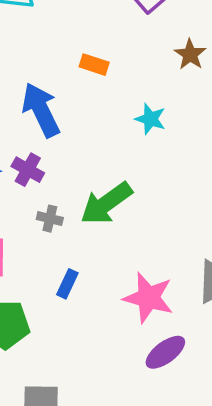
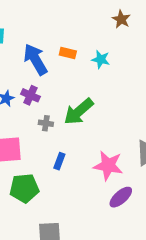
orange rectangle: (94, 65) -> (68, 53), moved

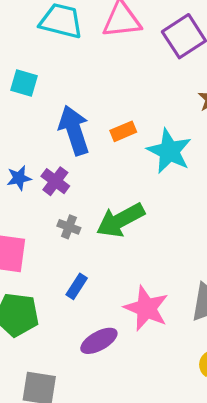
orange rectangle: (68, 53) -> (123, 131), turned -49
cyan star: (101, 59) -> (169, 151), size x1.6
purple ellipse: (121, 197) -> (99, 341), moved

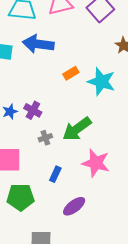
blue arrow: (74, 130) -> (38, 44), moved, turned -56
gray cross: (69, 227) -> (45, 138), turned -32
pink star: (146, 308) -> (96, 163), moved

